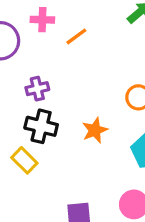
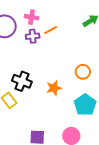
purple cross: (37, 89) -> (33, 36), moved

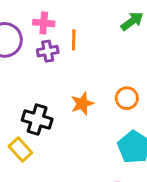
orange line: (51, 30) -> (74, 40), turned -56
orange star: (54, 88) -> (82, 104), moved

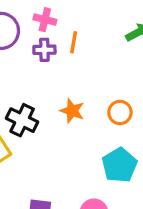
orange star: (82, 104) -> (72, 111), turned 30

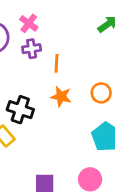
pink cross: (45, 20) -> (29, 23), turned 30
orange line: (74, 42) -> (57, 63), moved

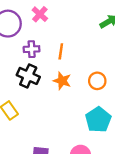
purple cross: (32, 49) -> (32, 49), moved
black cross: (20, 110) -> (28, 76), moved

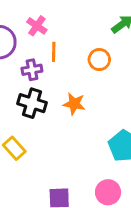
orange line: (61, 51) -> (54, 52), moved
orange circle: (97, 81) -> (99, 60), moved

